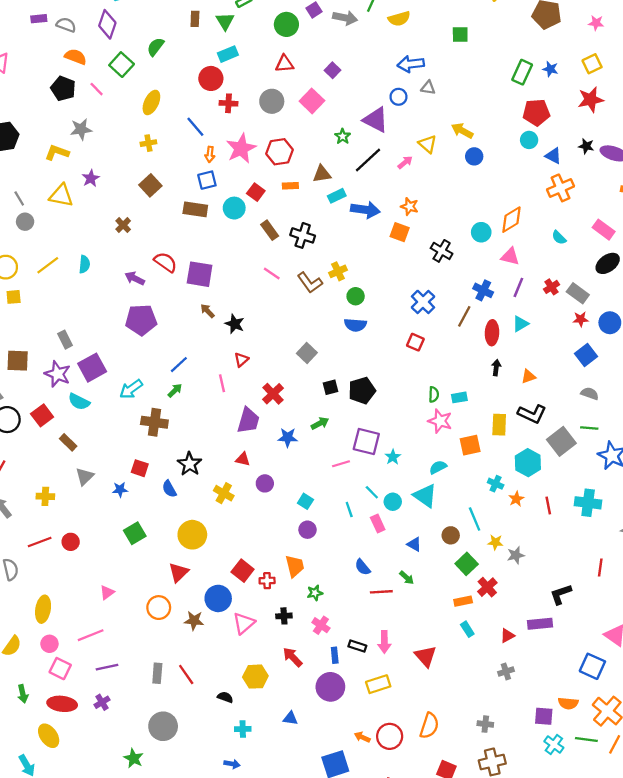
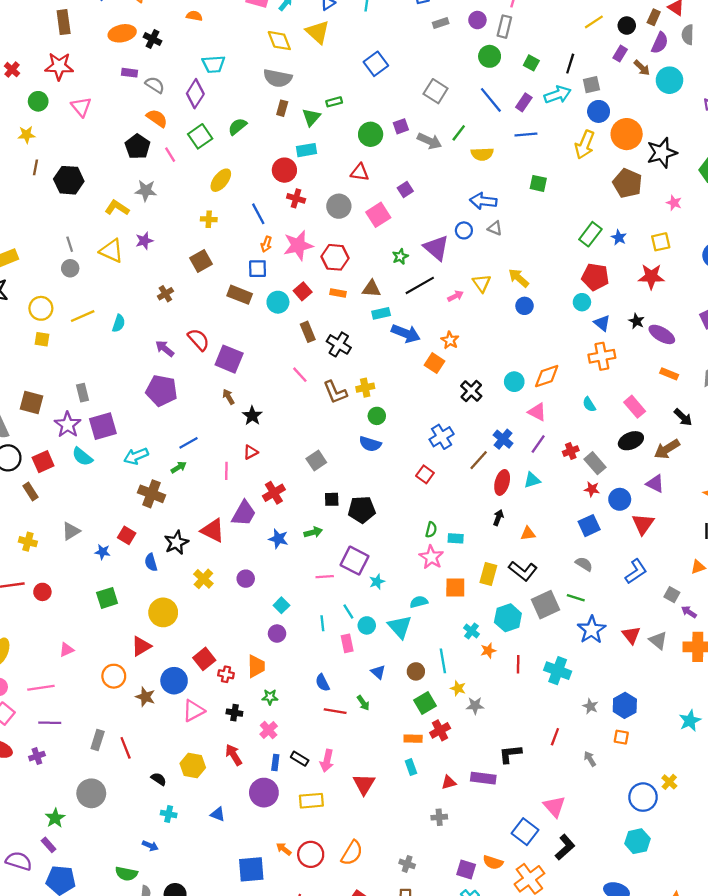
brown rectangle: (68, 442) -> (31, 492), moved
red triangle: (243, 459) -> (213, 530), moved, size x1.6

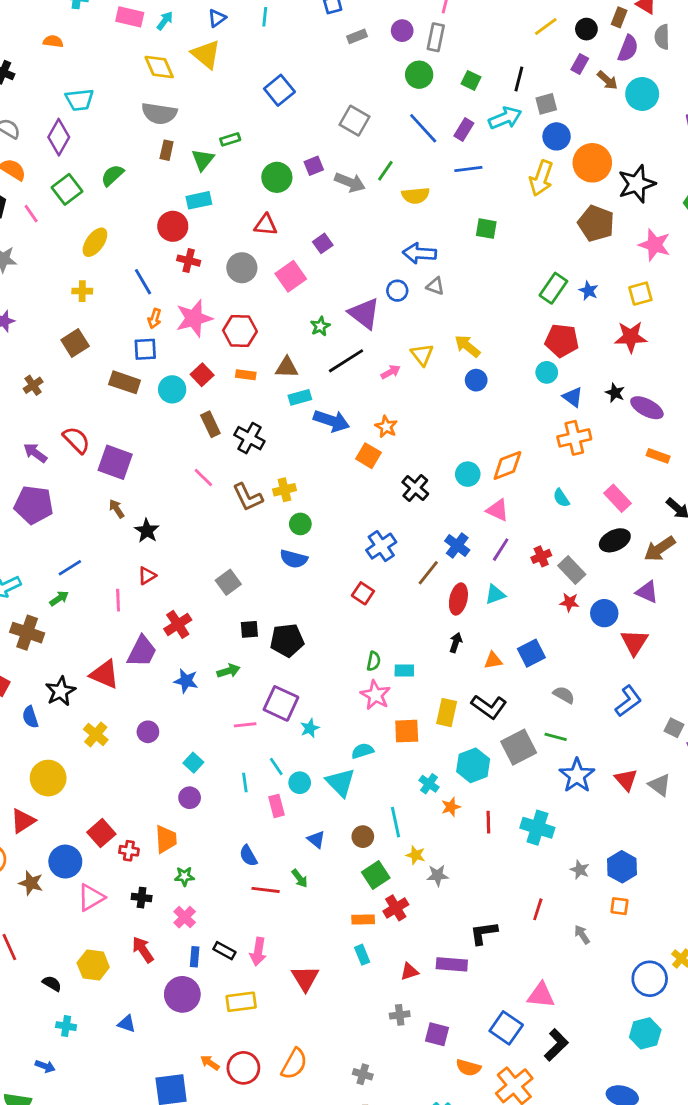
pink star: (674, 203) -> (655, 245), size x1.6
blue square: (589, 526) -> (531, 653), moved
pink triangle: (554, 806) -> (541, 995), turned -40
purple square: (466, 869) -> (437, 1034), moved

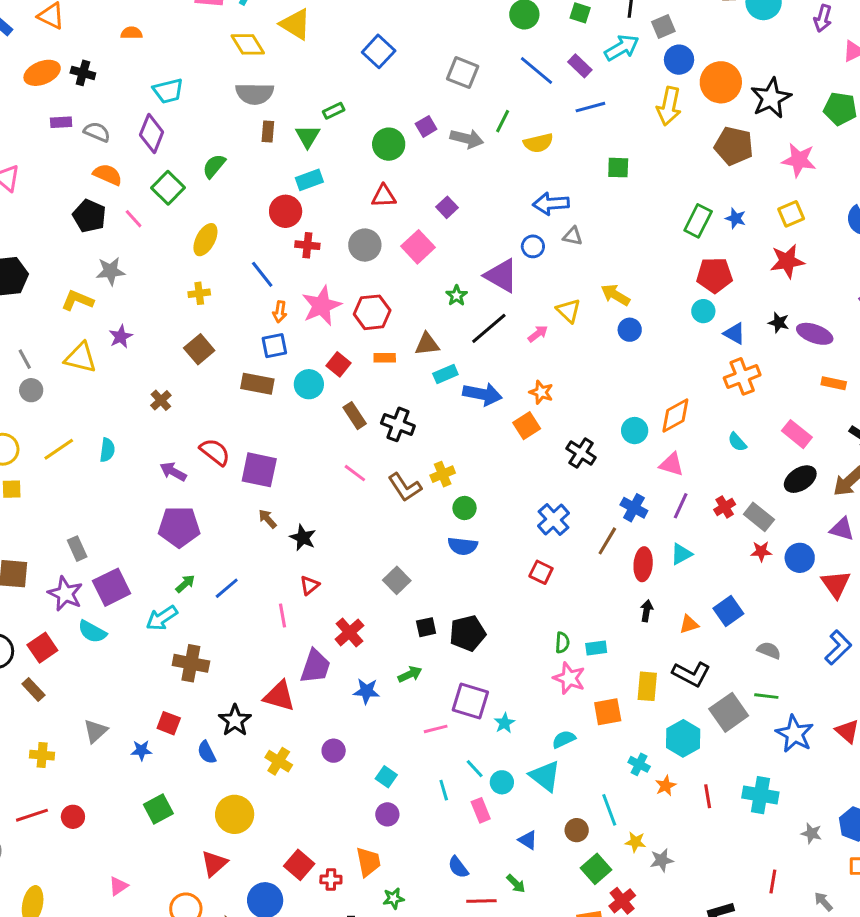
purple rectangle: (464, 129) -> (580, 66), turned -70
orange square: (368, 456) -> (527, 426), turned 35
green arrow: (59, 598) -> (185, 584), moved

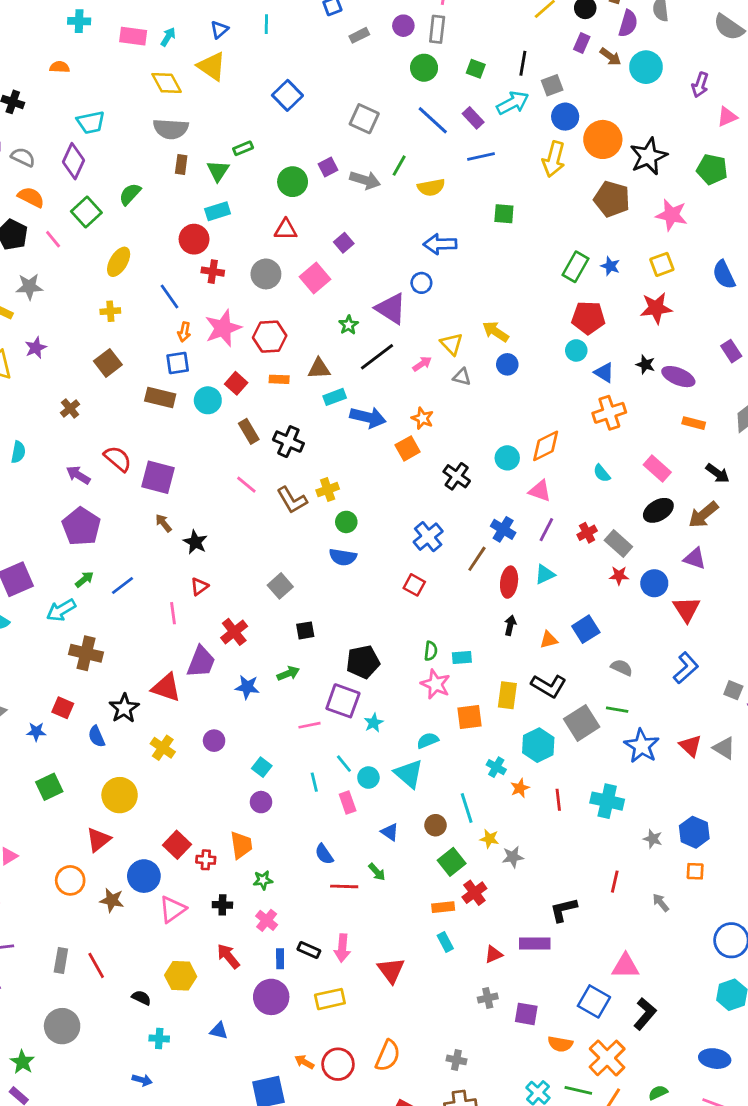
gray triangle: (573, 236) -> (462, 377), moved
purple pentagon: (179, 527) -> (81, 527), turned 30
black pentagon: (468, 633) -> (363, 662), moved

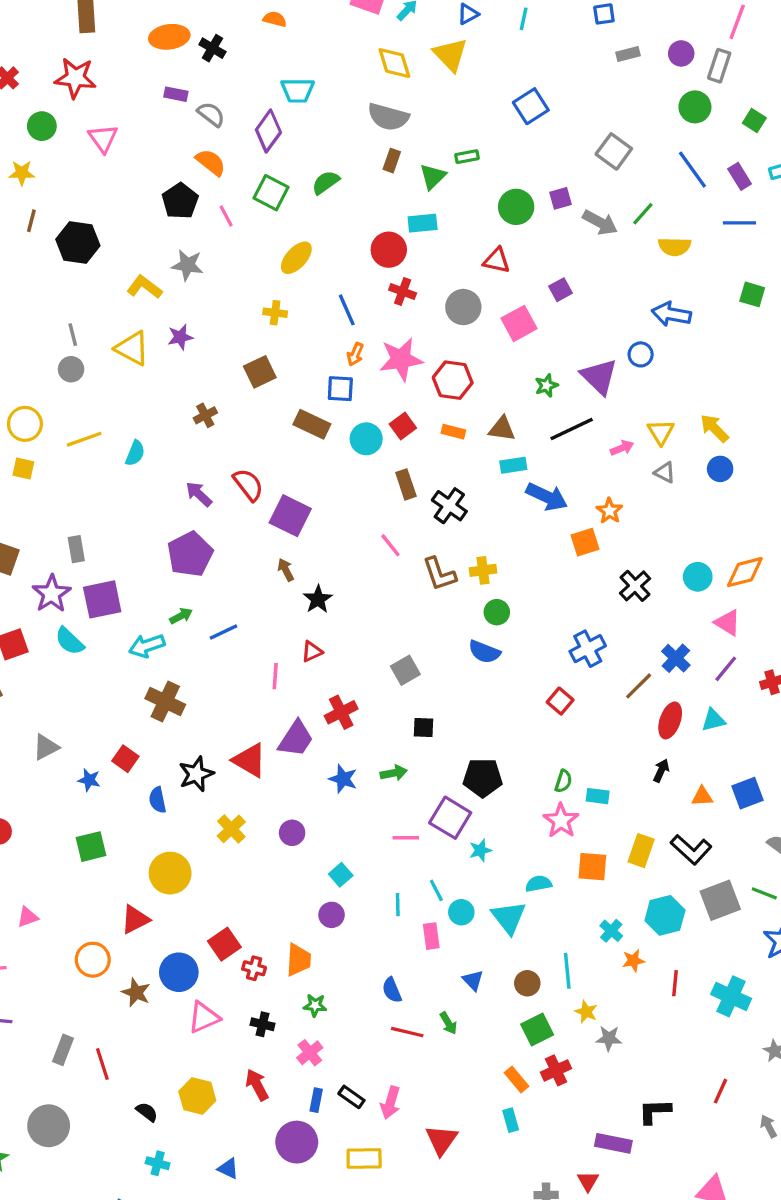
green square: (86, 212) -> (271, 193), turned -32
orange rectangle: (443, 907) -> (517, 1080), turned 45
red triangle: (493, 954) -> (588, 1181), moved, turned -48

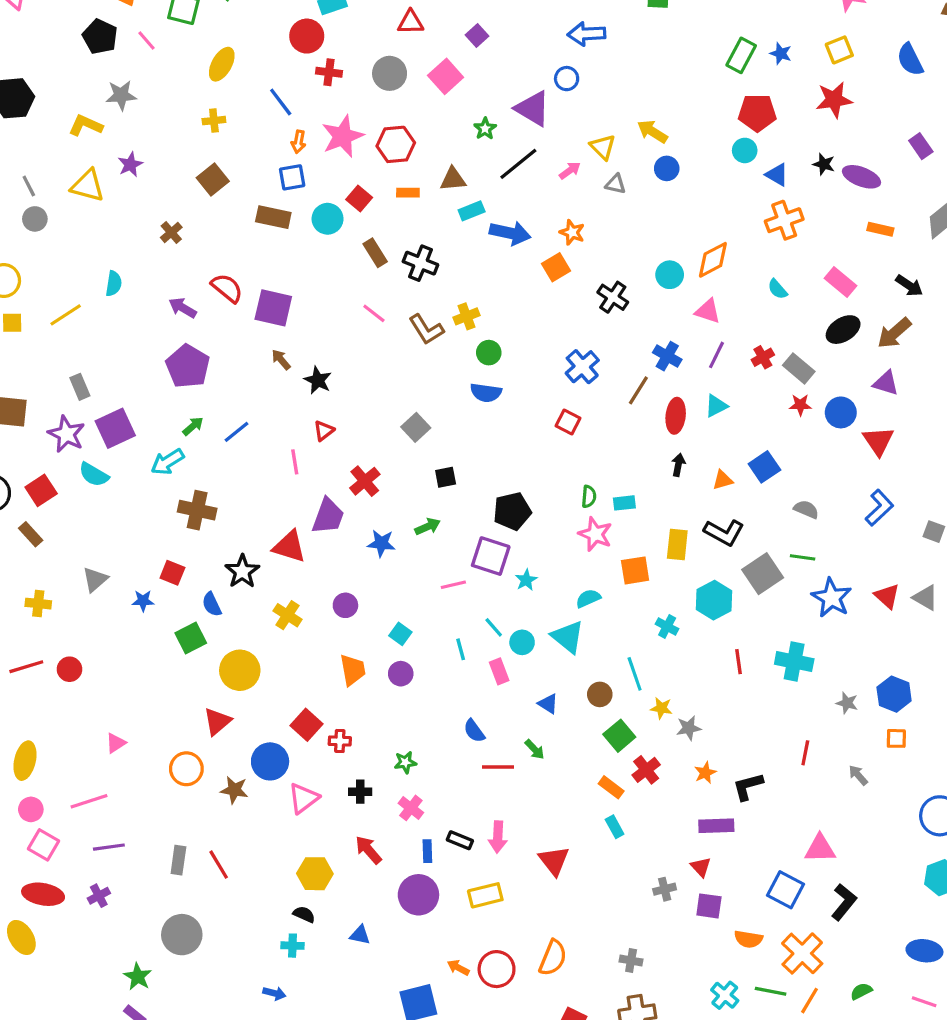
yellow line: (84, 439) -> (66, 315), moved
green square: (91, 847) -> (191, 638), moved
orange trapezoid: (298, 960) -> (353, 670), moved
orange star: (633, 961) -> (705, 773), moved
black semicircle: (147, 1112) -> (304, 914), moved

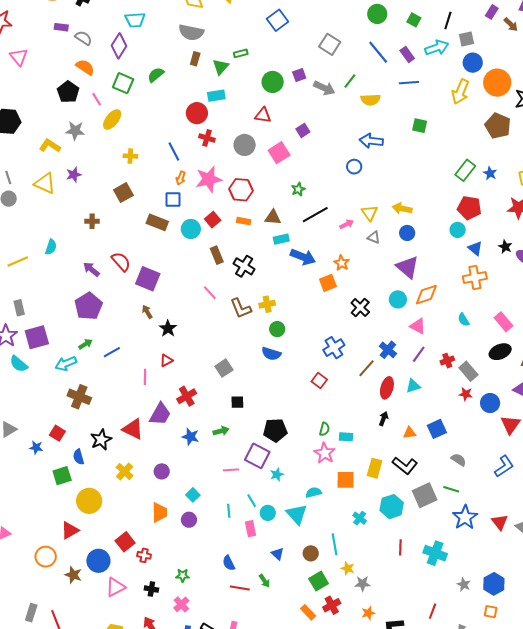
yellow ellipse: (222, 64) -> (112, 119), moved
purple triangle: (533, 109) -> (407, 267), moved
yellow arrow: (652, 131) -> (402, 209), turned -30
brown cross: (171, 232) -> (92, 221), turned 32

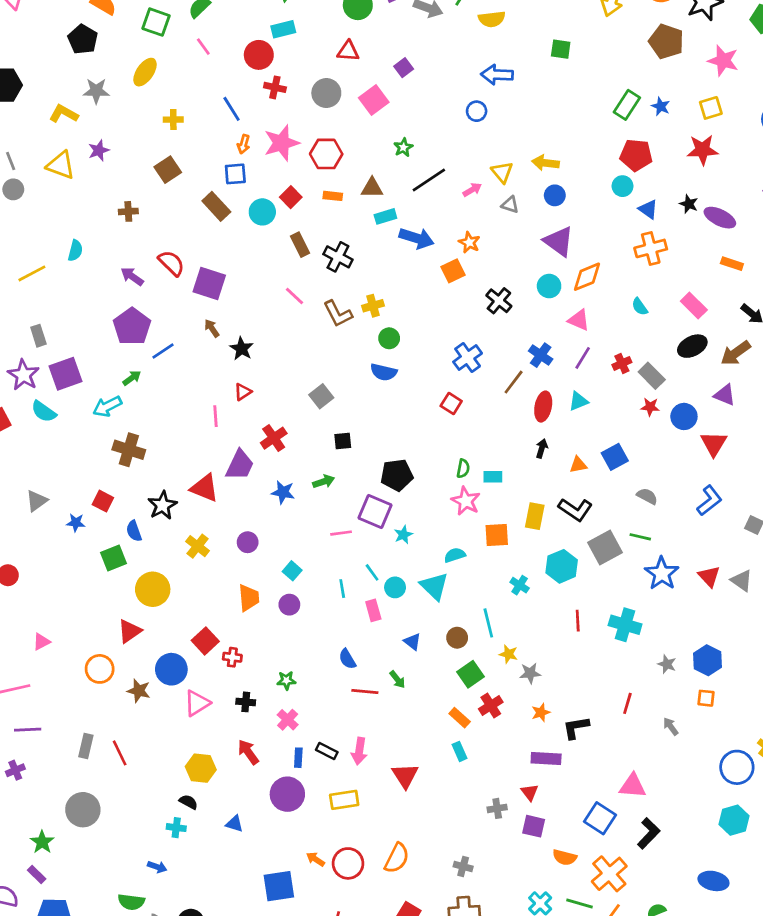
pink line: (97, 99) -> (203, 47), moved
brown rectangle: (157, 222) -> (216, 206), turned 30
blue line: (112, 352) -> (163, 351), moved

